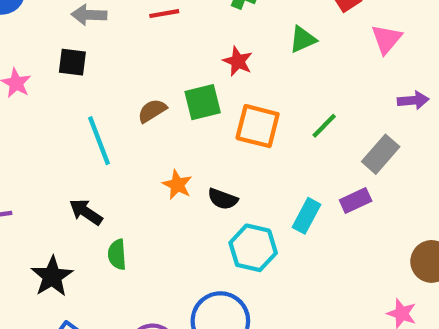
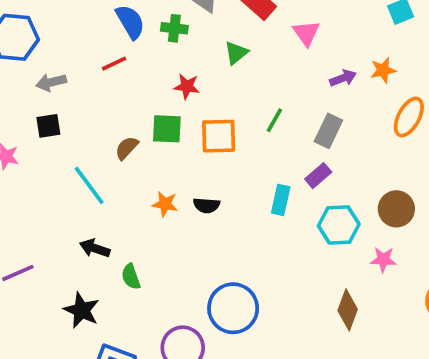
green square: (203, 102) -> (167, 129), turned 32
cyan hexagon: (253, 248) -> (339, 225), moved

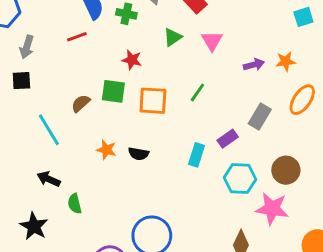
pink triangle: (306, 33) -> (212, 41), moved
gray arrow: (51, 82) -> (27, 47), turned -65
gray rectangle: (328, 131) -> (260, 117), moved
pink star: (383, 260) -> (272, 209), size x1.6

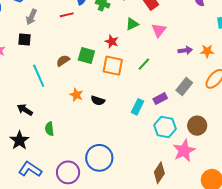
red star: (132, 60) -> (112, 41), moved
black arrow: (49, 179) -> (25, 110), moved
pink star: (272, 209) -> (184, 151), turned 30

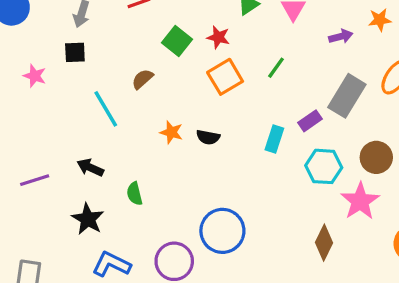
orange star: (207, 51) -> (380, 20), moved
green square: (86, 55) -> (177, 41), moved, turned 30
orange square: (113, 66) -> (225, 77), turned -35
gray rectangle: (184, 86) -> (347, 96), size x1.4

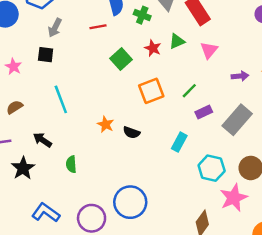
red star: (218, 37) -> (153, 48), moved
brown semicircle: (142, 79) -> (15, 107), moved
purple rectangle: (310, 121) -> (204, 112), moved
black star: (88, 219) -> (23, 168), moved

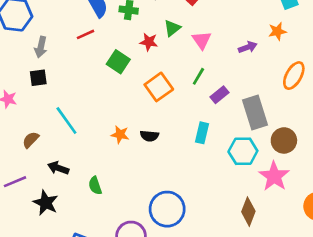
pink triangle: (209, 50) -> (202, 40), moved
brown semicircle: (15, 107) -> (31, 140), moved
gray rectangle: (237, 120) -> (255, 113), moved, turned -44

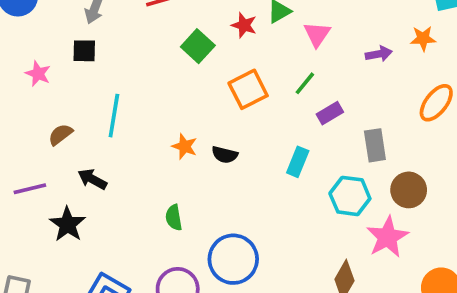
gray rectangle: (255, 113) -> (375, 145), size x0.7
cyan line: (66, 120) -> (114, 116), turned 36
green semicircle: (95, 186) -> (174, 218), moved

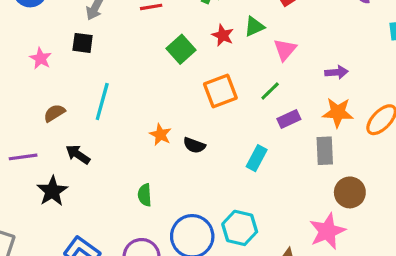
orange star: (423, 38) -> (338, 112), moved, size x1.4
cyan hexagon: (350, 196) -> (240, 228), moved

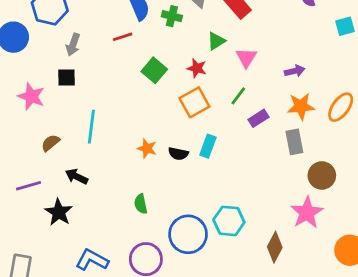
red star: (223, 35) -> (197, 68), moved
pink star: (41, 58) -> (31, 96), size x1.4
cyan rectangle: (257, 158) -> (208, 146), moved

